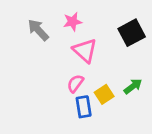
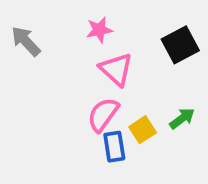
gray arrow: (38, 30) -> (26, 41), moved
pink semicircle: (75, 83) -> (103, 115), size x1.4

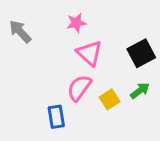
black square: (180, 45) -> (141, 53), moved
blue rectangle: (114, 147) -> (56, 117), moved

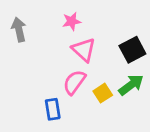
gray arrow: (20, 32) -> (19, 29), turned 30
green arrow: (140, 91) -> (131, 85), size x1.4

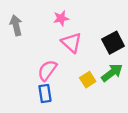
pink semicircle: (74, 82) -> (47, 70), moved

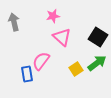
black square: (113, 43) -> (98, 37), turned -30
blue rectangle: (45, 93) -> (27, 74), moved

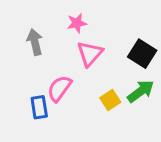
gray arrow: (14, 22) -> (35, 42), moved
pink triangle: (62, 37) -> (90, 54), turned 30

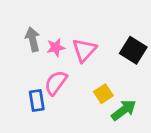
pink star: (77, 23) -> (56, 47), moved
green arrow: (141, 91) -> (124, 110), moved

